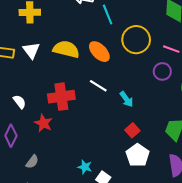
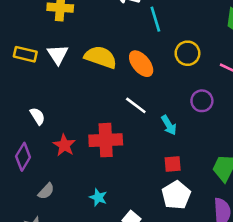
yellow circle: (136, 40) -> (188, 53), size x0.7
purple circle: (162, 71) -> (202, 101), moved
red cross: (61, 97) -> (106, 140), moved
red square: (132, 130) -> (173, 164), turned 32
cyan star: (85, 167) -> (98, 197), moved

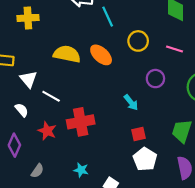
white triangle: (58, 54) -> (28, 79), moved
white line: (136, 105) -> (51, 96), moved

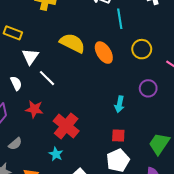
cyan arrow: (131, 102) -> (119, 104), turned 35
red cross: (81, 122) -> (66, 126), moved, turned 35
red star: (47, 131) -> (34, 109), turned -30

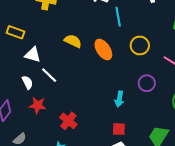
yellow semicircle: (72, 43) -> (73, 41), size x0.7
white triangle: (30, 57) -> (33, 55), turned -48
white semicircle: (16, 83) -> (27, 82), moved
red cross: (66, 126) -> (68, 121), size x0.7

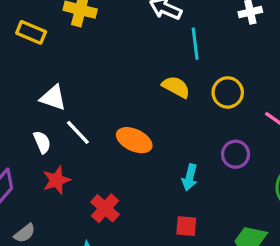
yellow rectangle: (15, 32) -> (31, 32), moved
yellow semicircle: (73, 41) -> (176, 87), moved
orange ellipse: (103, 50) -> (134, 140), moved, turned -35
red star: (38, 105) -> (56, 180), turned -30

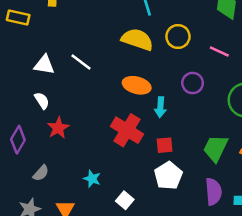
yellow semicircle: (176, 87) -> (137, 39), size x1.4
white line: (78, 132) -> (81, 62), moved
orange ellipse: (134, 140) -> (137, 85), moved
red cross: (105, 208) -> (127, 130), moved, size x1.4

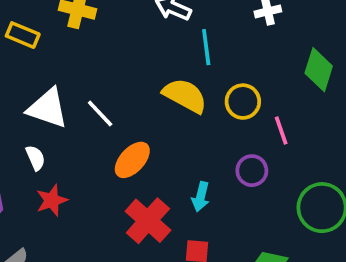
pink line: (219, 51) -> (281, 131), moved, turned 36
white triangle: (44, 65) -> (48, 108), size x1.4
orange ellipse: (137, 85) -> (132, 160), moved, turned -72

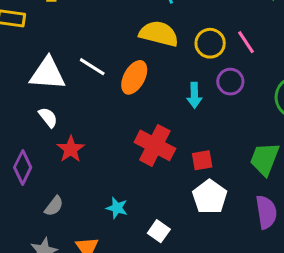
yellow circle: (243, 102) -> (210, 43), moved
orange ellipse: (132, 160) -> (134, 77), moved
cyan arrow: (201, 197) -> (194, 95), moved

